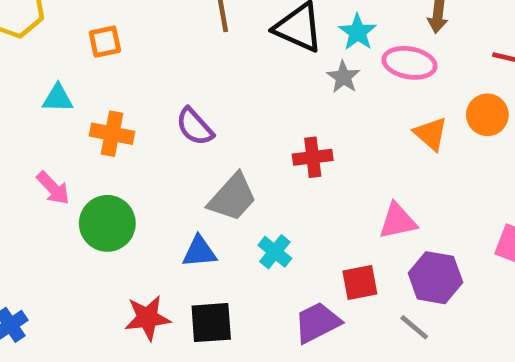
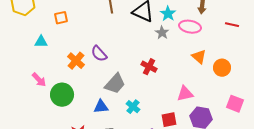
orange circle: (487, 115) -> (222, 68), moved
orange cross: (112, 134) -> (76, 61), moved, turned 30
red cross: (313, 157) -> (149, 67), turned 35

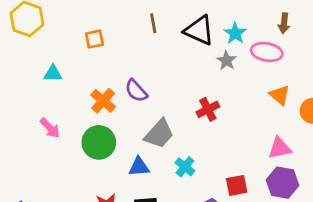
orange square: (61, 18) -> (94, 39), moved
red cross: (149, 67) -> (208, 109), turned 35
pink triangle: (185, 94) -> (280, 148), moved
green circle: (62, 95) -> (99, 142), moved

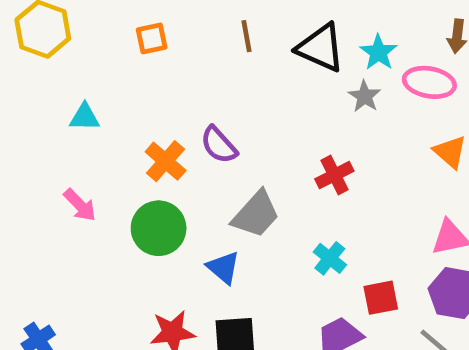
orange square: (94, 39) -> (152, 38), moved
blue triangle: (139, 167) -> (223, 268), turned 45
cyan cross: (185, 167) -> (330, 258), moved

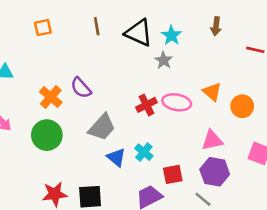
pink ellipse: (429, 82) -> (177, 102), moved
blue triangle: (223, 268) -> (116, 157), moved

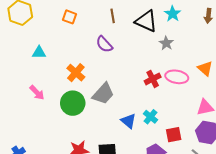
orange square: (43, 28) -> (70, 17), turned 32
cyan star: (171, 35) -> (173, 14), moved
purple semicircle: (81, 88) -> (104, 44), moved
gray trapezoid: (102, 127) -> (103, 94), moved

